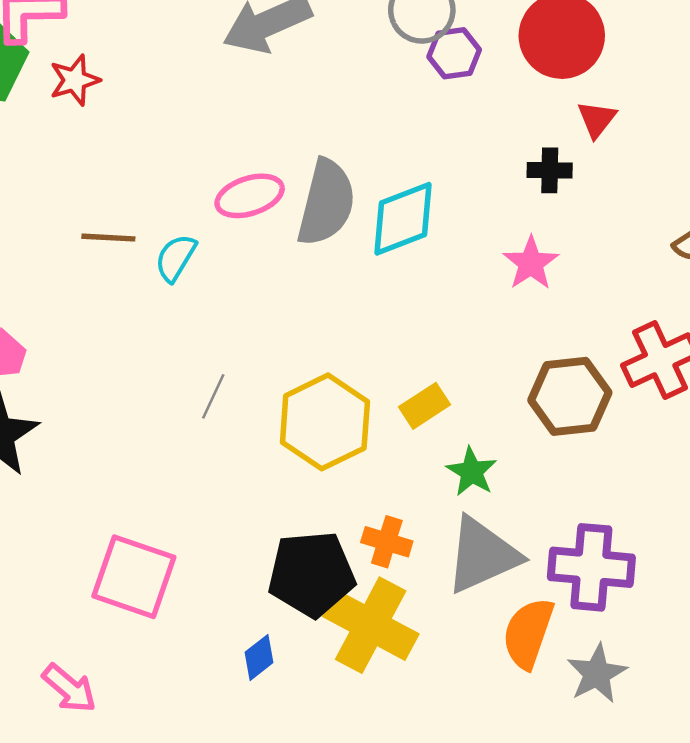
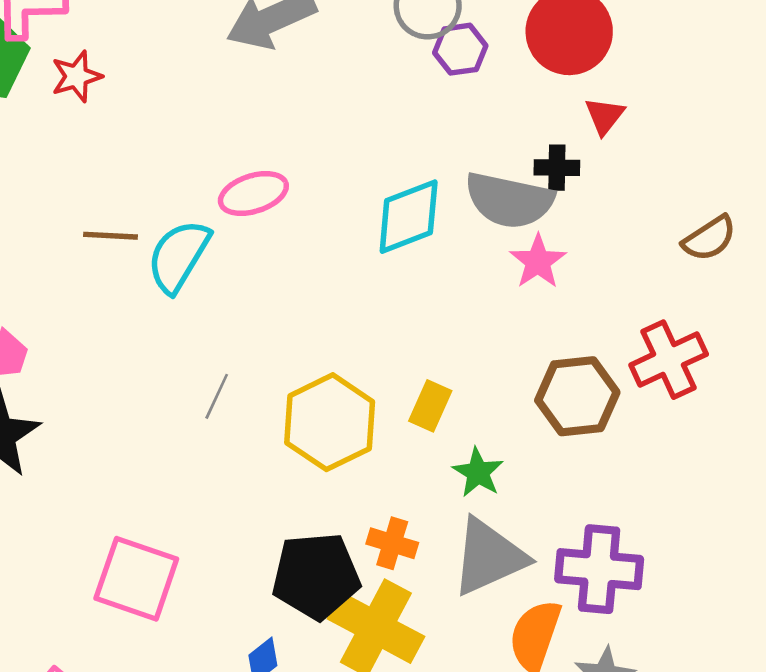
gray semicircle: (326, 203) -> (509, 200), moved, turned 88
cyan semicircle: (176, 258) -> (179, 256), size x1.5
yellow rectangle: (425, 406) -> (430, 406), turned -33

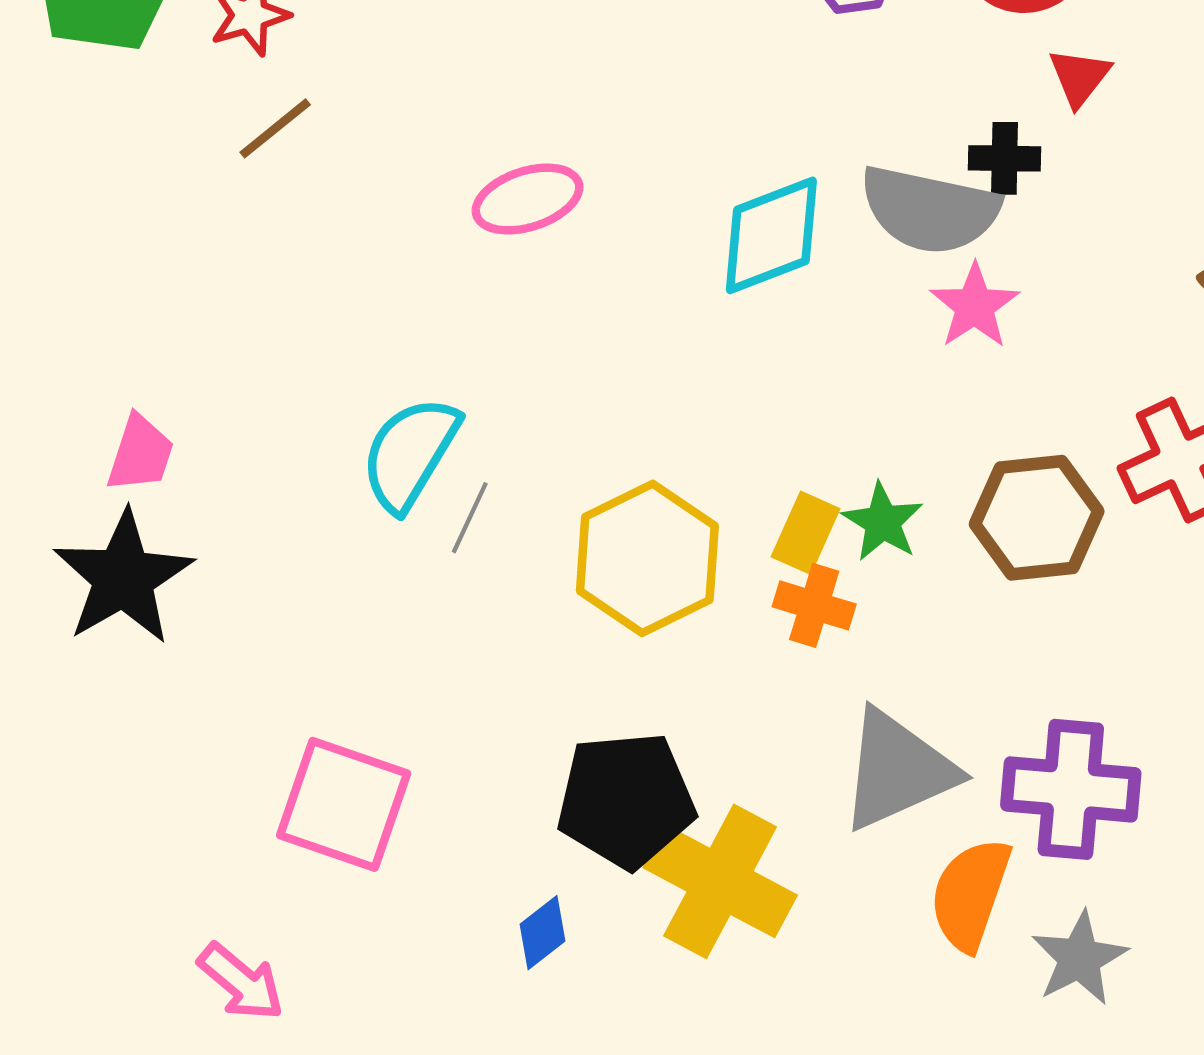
brown line: (111, 236) -> (275, 128), moved, turned -42
cyan semicircle: (179, 256) -> (410, 454), moved
green star: (478, 472) -> (883, 522), moved
orange cross: (392, 543) -> (814, 605), moved

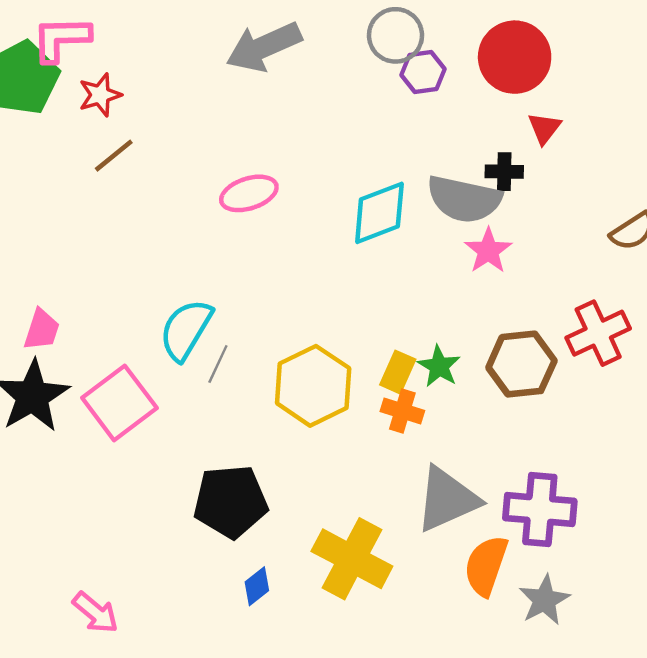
black pentagon: (626, 800) -> (231, 501), moved
pink square: (344, 804) -> (119, 403), moved, turned 34

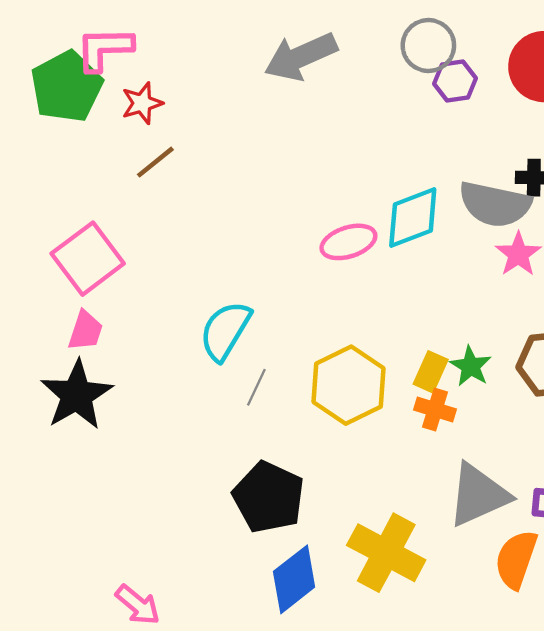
pink ellipse: (249, 193) -> (348, 242), moved
gray line: (218, 364) -> (256, 387), moved
pink square: (119, 403) -> (88, 259), moved
black pentagon: (231, 501) -> (269, 497), turned 30
blue diamond: (257, 586) -> (294, 579), size x1.8

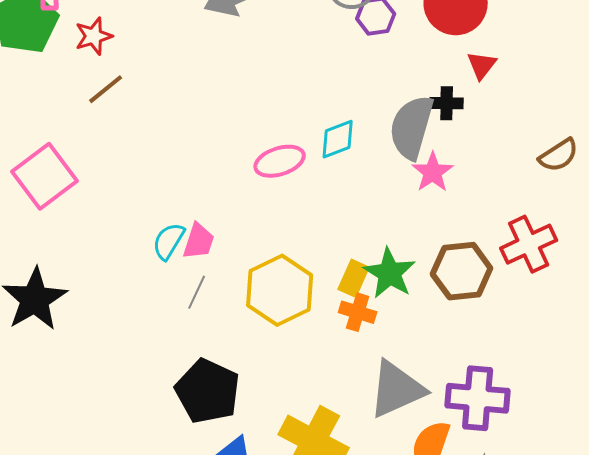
gray semicircle: (495, 204) -> (412, 127), turned 94
cyan diamond: (413, 218) -> (338, 139), size x0.7
pink trapezoid: (85, 331) -> (199, 241), moved
cyan semicircle: (225, 331) -> (169, 241), size x0.7
green star: (471, 366) -> (390, 273), size x1.4

